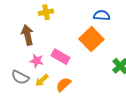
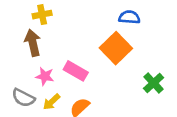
yellow cross: (46, 12) -> (42, 15), moved

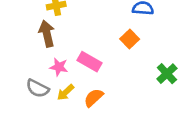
orange square: (116, 48) -> (130, 39), size x0.6

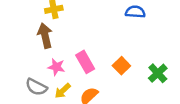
orange square: (130, 39) -> (121, 66), moved
pink rectangle: (90, 62) -> (85, 62), turned 30

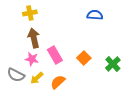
brown arrow: (45, 36) -> (34, 38), moved

